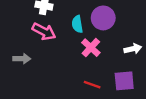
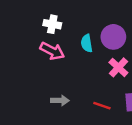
pink cross: (91, 48) -> (118, 67), moved
gray arrow: (22, 59) -> (60, 101), moved

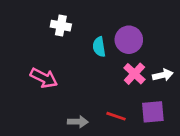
pink arrow: (52, 51) -> (44, 78), moved
gray arrow: (60, 101) -> (78, 122), moved

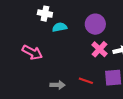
cyan semicircle: (99, 47) -> (60, 27), moved, turned 88

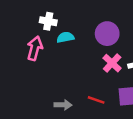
pink arrow: (32, 52) -> (35, 48), moved, turned -102

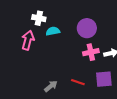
pink cross: (112, 63) -> (91, 52), turned 35
gray arrow: (63, 105) -> (51, 86), turned -40

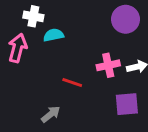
purple circle: (87, 28) -> (126, 19), moved
red line: (78, 82) -> (72, 83), moved

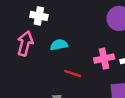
cyan semicircle: (54, 35) -> (59, 45), moved

